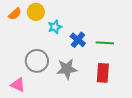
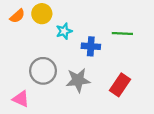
blue cross: (78, 40) -> (91, 46), turned -35
green line: (105, 43) -> (122, 33), moved
red rectangle: (103, 73) -> (120, 85), turned 30

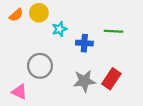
gray star: (78, 80) -> (84, 81), moved

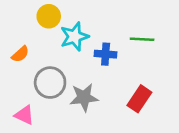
orange semicircle: (16, 15) -> (20, 54), moved
cyan star: (59, 29) -> (74, 37), size x1.5
gray star: (84, 81) -> (84, 97), moved

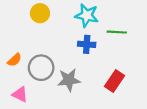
cyan star: (74, 37) -> (87, 15), moved, turned 30
orange semicircle: (20, 54) -> (14, 60), moved

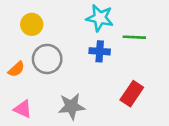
yellow circle: (40, 13) -> (32, 24), moved
gray circle: (41, 68) -> (47, 59), moved
gray star: (69, 80) -> (71, 106), moved

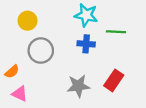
orange semicircle: (16, 69) -> (12, 72), moved
gray star: (71, 106) -> (78, 86), moved

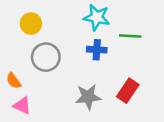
orange semicircle: (12, 72) -> (14, 81), turned 96

